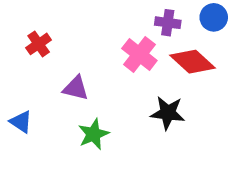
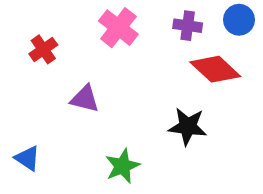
pink cross: (139, 55) -> (118, 28), moved
blue triangle: (21, 122) -> (28, 158), moved
green star: (93, 134) -> (122, 166), moved

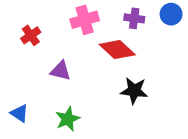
pink cross: (118, 28) -> (85, 20), turned 36
red diamond: (215, 69) -> (117, 50), moved
green star: (122, 166) -> (68, 119), moved

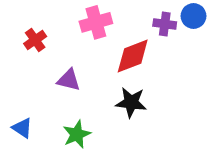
purple cross: (134, 18) -> (165, 24), moved
red diamond: (117, 50) -> (133, 56), turned -64
black star: (134, 91) -> (131, 102), moved

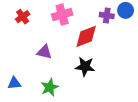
red cross: (35, 40) -> (23, 17), moved
blue triangle: (22, 128) -> (14, 83), turned -40

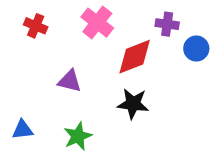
blue circle: (126, 10) -> (196, 49), moved
pink cross: (62, 15) -> (97, 23), turned -36
red cross: (23, 17) -> (36, 26), turned -32

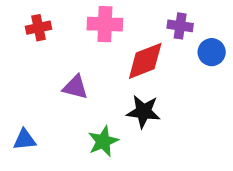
pink cross: (97, 23) -> (105, 24), turned -36
red cross: (36, 26) -> (38, 28), turned -35
green star: (78, 136) -> (103, 141), moved

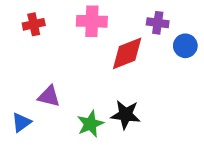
purple triangle: (75, 87) -> (49, 96), moved
black star: (143, 112) -> (126, 115), moved
blue triangle: (24, 140) -> (21, 122), turned -30

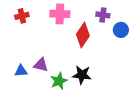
red diamond: (127, 53) -> (83, 35), turned -35
purple triangle: (49, 96) -> (41, 65), moved
blue triangle: (21, 122) -> (21, 71), moved, turned 32

